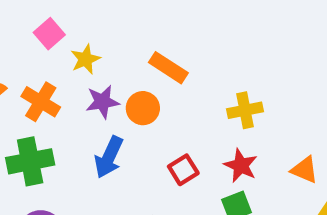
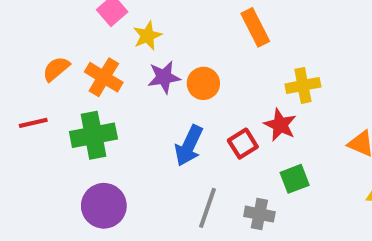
orange rectangle: (168, 68) -> (255, 27), moved, turned 30
blue arrow: (109, 157) -> (189, 146), moved
red star: (241, 166) -> (280, 125), moved

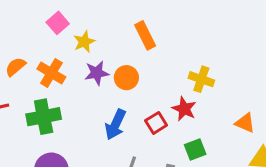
orange rectangle: (255, 27) -> (145, 35), moved
yellow cross: (303, 85) -> (201, 79), turned 30

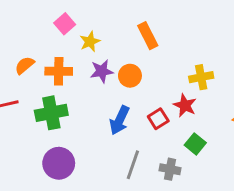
orange cross: (51, 73) -> (59, 71), turned -30
yellow cross: (201, 79) -> (201, 77), turned -30
green square: (195, 149) -> (195, 144), turned -30

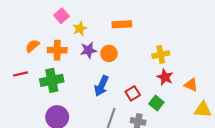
orange rectangle: (148, 36) -> (122, 24), turned -66
red star: (185, 105) -> (165, 77), moved
red square: (158, 119) -> (133, 93), moved

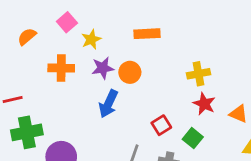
orange semicircle: (32, 46) -> (27, 37), moved
green cross: (52, 80) -> (27, 132), moved
blue arrow: (101, 86) -> (108, 104), moved

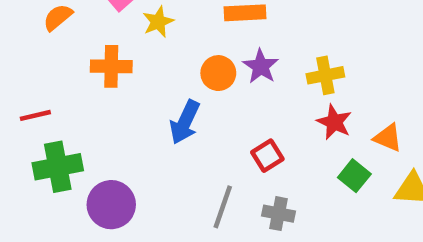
purple star: (103, 68) -> (261, 66), moved, turned -30
green square: (193, 138) -> (354, 176), moved

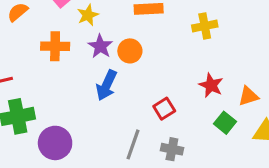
purple star: (261, 66) -> (100, 46), moved
yellow cross: (325, 75) -> (205, 26), moved
orange triangle: (388, 138) -> (248, 96), turned -40

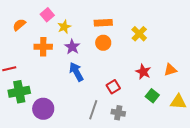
yellow cross: (205, 26) -> (139, 34), turned -35
orange circle: (130, 51) -> (103, 43), moved
blue arrow: (107, 85) -> (76, 72), turned 126
orange triangle: (248, 96) -> (170, 70), moved

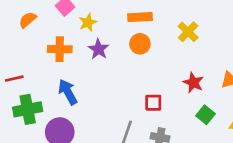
blue arrow: (76, 72) -> (68, 92), moved
red square: (113, 87) -> (153, 103), turned 32

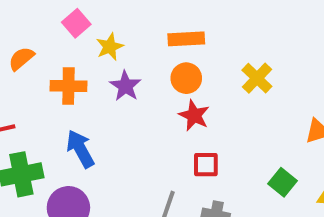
orange semicircle: (28, 20) -> (21, 59), moved
yellow cross: (188, 32) -> (257, 78), moved
red star: (193, 83) -> (194, 115), moved

